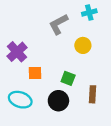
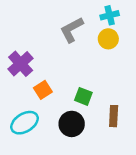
yellow circle: (83, 45) -> (108, 39), moved
orange square: (35, 73) -> (43, 90), turned -32
cyan ellipse: (20, 100) -> (25, 123), turned -50

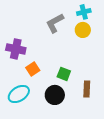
purple cross: (21, 64) -> (16, 49), turned -36

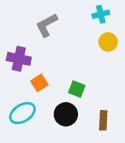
gray L-shape: (55, 23) -> (47, 25), moved
yellow circle: (83, 30) -> (108, 42), moved
brown rectangle: (87, 89) -> (103, 120), moved

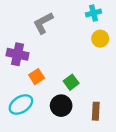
green square: (77, 89) -> (71, 82), turned 32

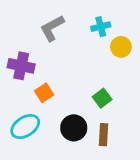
cyan cross: (93, 13) -> (101, 27), moved
green square: (71, 82) -> (102, 98), moved
brown rectangle: (96, 111) -> (103, 135), moved

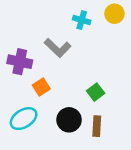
cyan cross: (101, 27) -> (82, 20), moved, turned 30
gray L-shape: (52, 28) -> (58, 48), moved, turned -108
yellow circle: (121, 47) -> (114, 14), moved

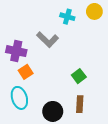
orange square: (41, 87) -> (26, 72), moved
cyan ellipse: (24, 119) -> (19, 98), turned -75
black circle: (69, 120) -> (53, 111), moved

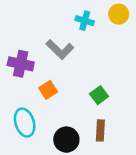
orange square: (26, 72) -> (48, 90), moved

